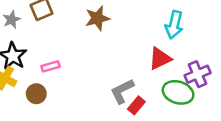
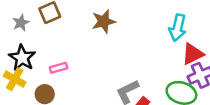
red triangle: (160, 59) -> (193, 54), moved

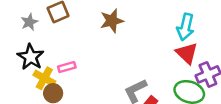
red triangle: (193, 54) -> (187, 53), moved, turned -50
yellow cross: (15, 79) -> (44, 78), moved

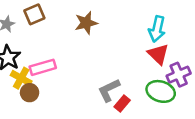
pink rectangle: (67, 67) -> (43, 67), size x1.5

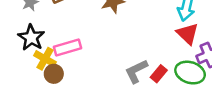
red rectangle: (122, 103) -> (159, 74), moved

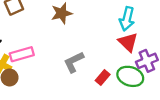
gray L-shape: (136, 71) -> (74, 62), moved

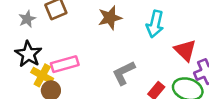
cyan arrow: (127, 19) -> (155, 24), moved

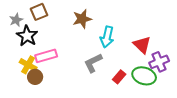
cyan arrow: (155, 24) -> (107, 37), moved
black star: (28, 54) -> (27, 36), moved

